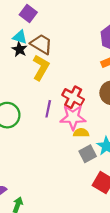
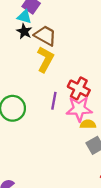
cyan triangle: (20, 37) -> (24, 17), moved
black star: (19, 49) -> (24, 31), moved

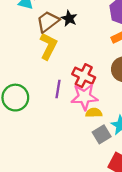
black star: (24, 31) -> (69, 18), moved
brown trapezoid: (45, 36) -> (48, 22), turned -65

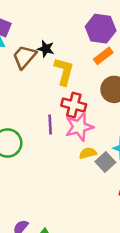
yellow L-shape: (48, 46) -> (64, 71), moved
yellow semicircle: (94, 113) -> (88, 153), moved

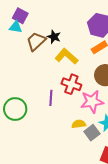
yellow L-shape: (64, 71) -> (67, 56), turned -70
pink star: (79, 127) -> (92, 102), moved

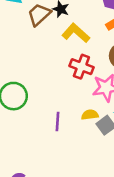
purple line: (51, 98) -> (57, 121), moved

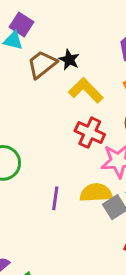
yellow semicircle: (90, 115) -> (96, 193), size x1.5

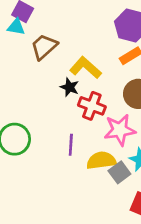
black star: (69, 60) -> (70, 87), moved
purple line: (55, 198) -> (71, 145), moved

